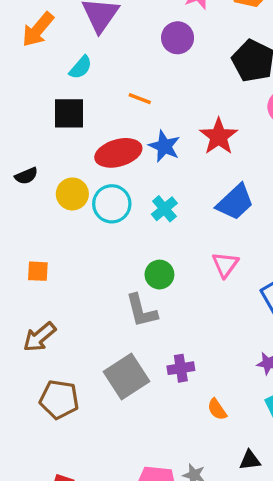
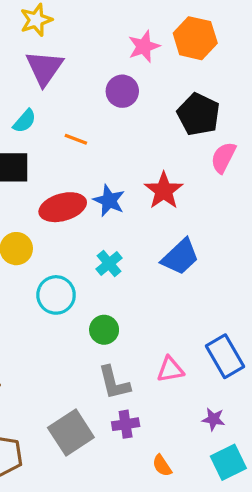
orange line: (140, 99) -> (76, 139), moved
cyan circle: (112, 204) -> (56, 295), moved
pink triangle: (225, 265) -> (170, 369), moved, turned 44
gray L-shape: (141, 311) -> (114, 383), moved

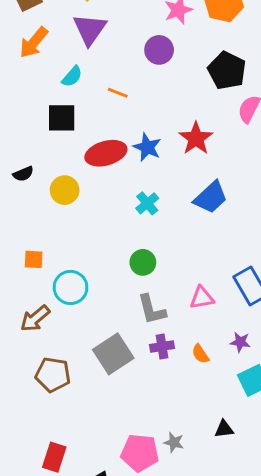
cyan circle: (56, 295) -> (71, 287), moved
orange semicircle: (162, 466) -> (200, 354), moved

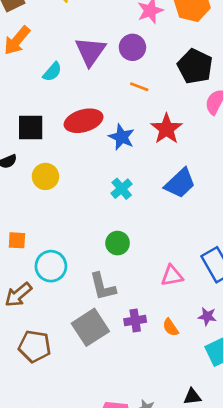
purple triangle: (90, 29) -> (90, 51), moved
orange line: (118, 93) -> (139, 87), moved
black square: (62, 118) -> (31, 128), moved
red ellipse: (106, 153) -> (84, 121), moved
gray L-shape: (152, 310) -> (103, 287), moved

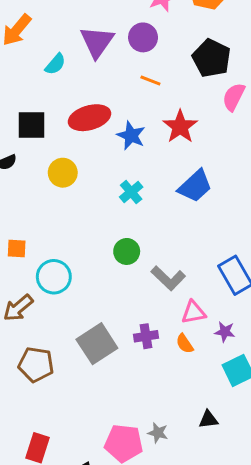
yellow circle: (45, 176) -> (63, 173), moved
pink triangle: (172, 276) -> (194, 312), moved
gray L-shape: (103, 287) -> (168, 278), moved, turned -32

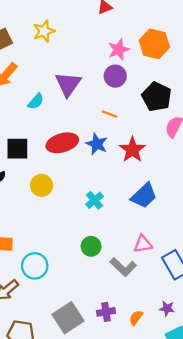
purple circle: (143, 37) -> (115, 76), moved
blue star: (131, 136) -> (97, 144), moved
pink triangle: (194, 312) -> (143, 244), moved
orange semicircle: (185, 344) -> (136, 318), turned 70

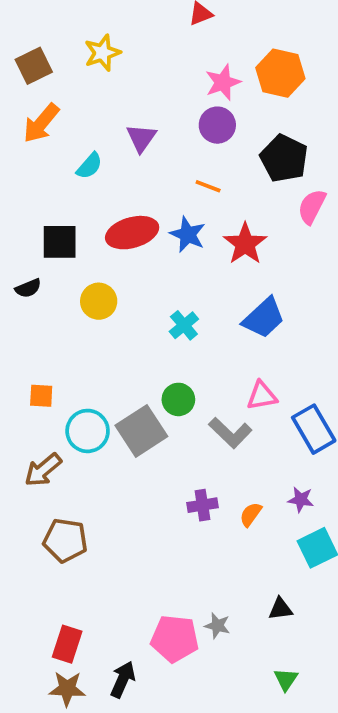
purple triangle: (68, 84) -> (141, 138), size x0.7
gray square: (68, 318) -> (141, 431), moved

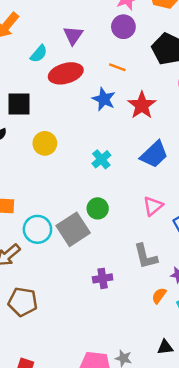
red ellipse: (132, 233) -> (66, 73), moved
pink triangle: (262, 396) -> (153, 206), turned -30
gray L-shape: (230, 433) -> (146, 256), moved, turned 32
purple cross: (202, 505) -> (103, 278), moved
orange semicircle: (251, 514) -> (159, 296), moved

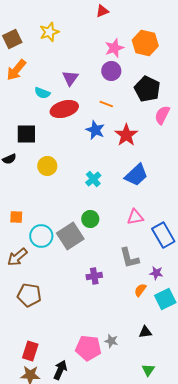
cyan semicircle: (39, 54) -> (42, 93), turned 70
pink triangle: (153, 206) -> (135, 217), turned 30

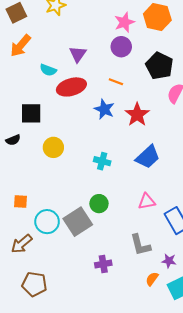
cyan cross: (93, 179) -> (102, 161), turned -35

